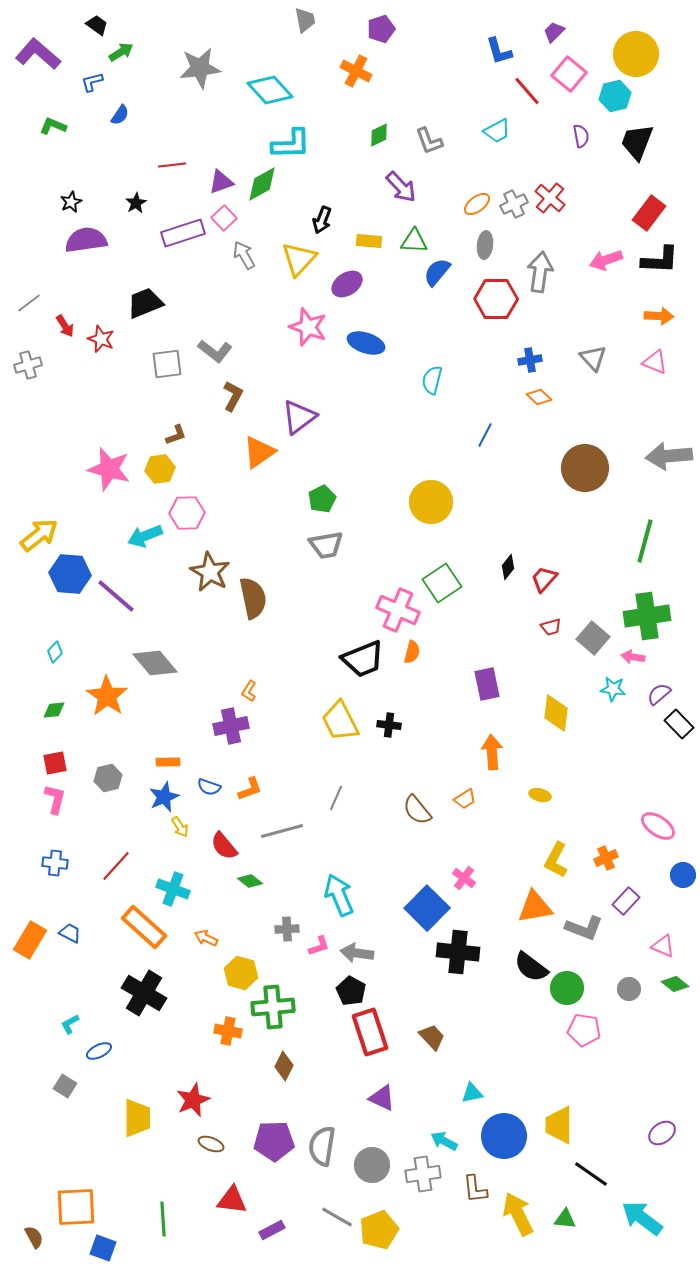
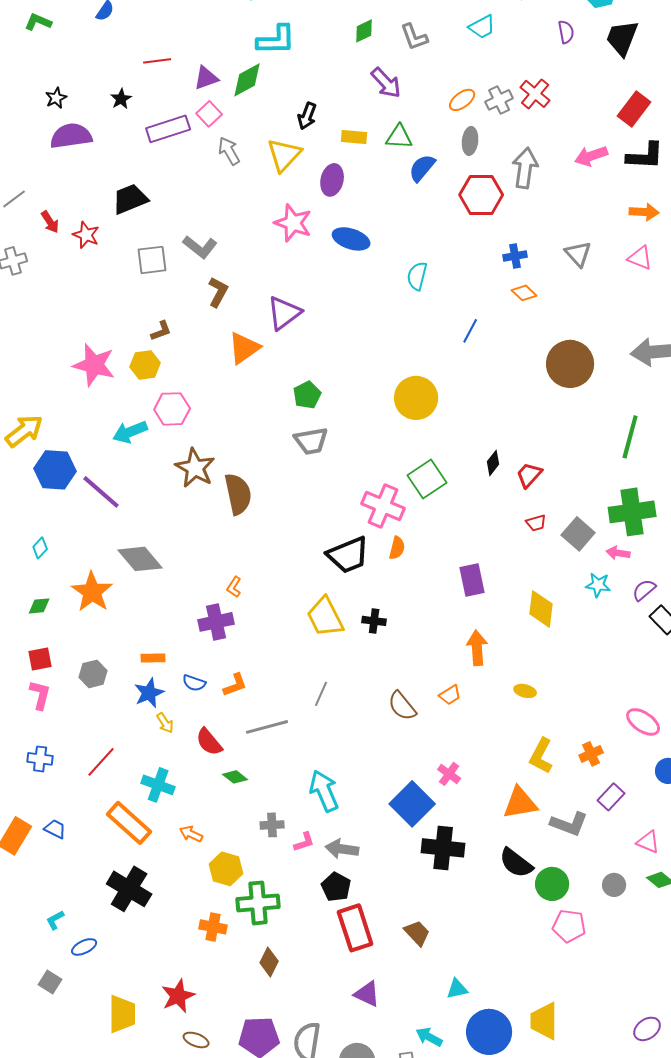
purple ellipse: (347, 284) -> (332, 180), turned -44

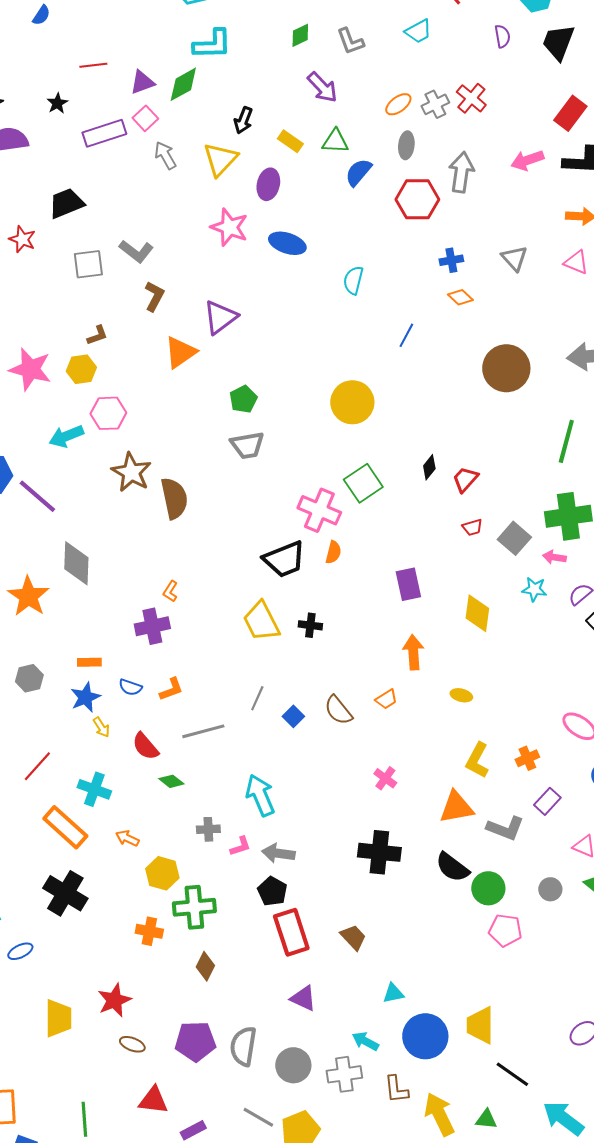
yellow rectangle: (354, 137) -> (290, 141), turned 30
gray diamond: (140, 559) -> (76, 563), turned 42
blue square: (412, 804) -> (293, 716), moved, size x0.5

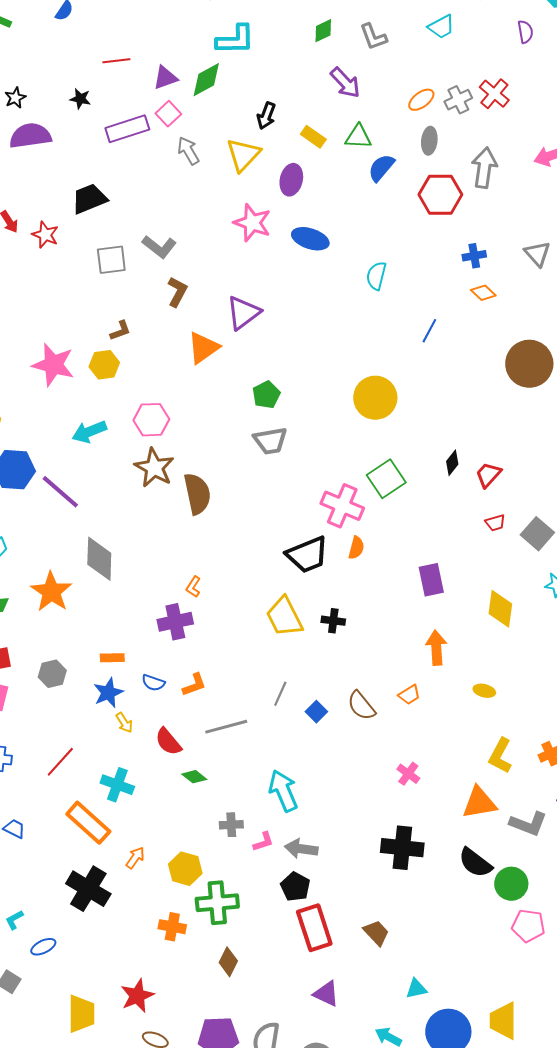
black star: (57, 103) -> (80, 99), turned -30
pink hexagon: (108, 413) -> (151, 420), moved
orange arrow: (127, 838) -> (135, 858), moved, turned 100

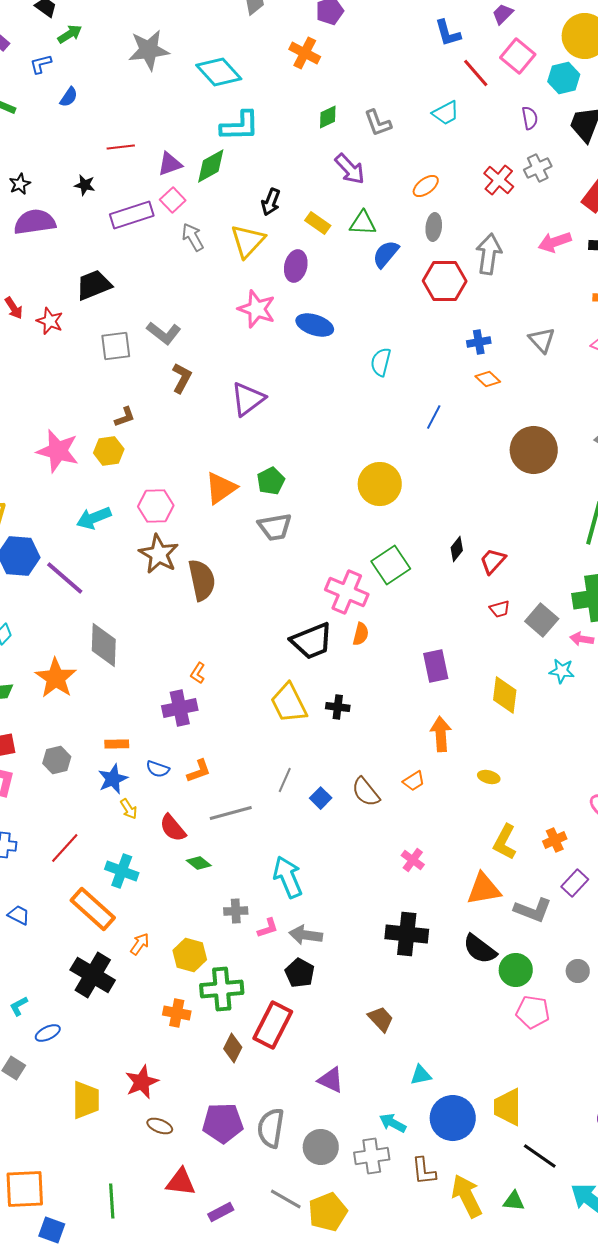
gray cross: (458, 100) -> (538, 168), moved
orange triangle: (203, 348) -> (221, 488), moved
red rectangle: (314, 928) -> (273, 1025), moved, turned 45

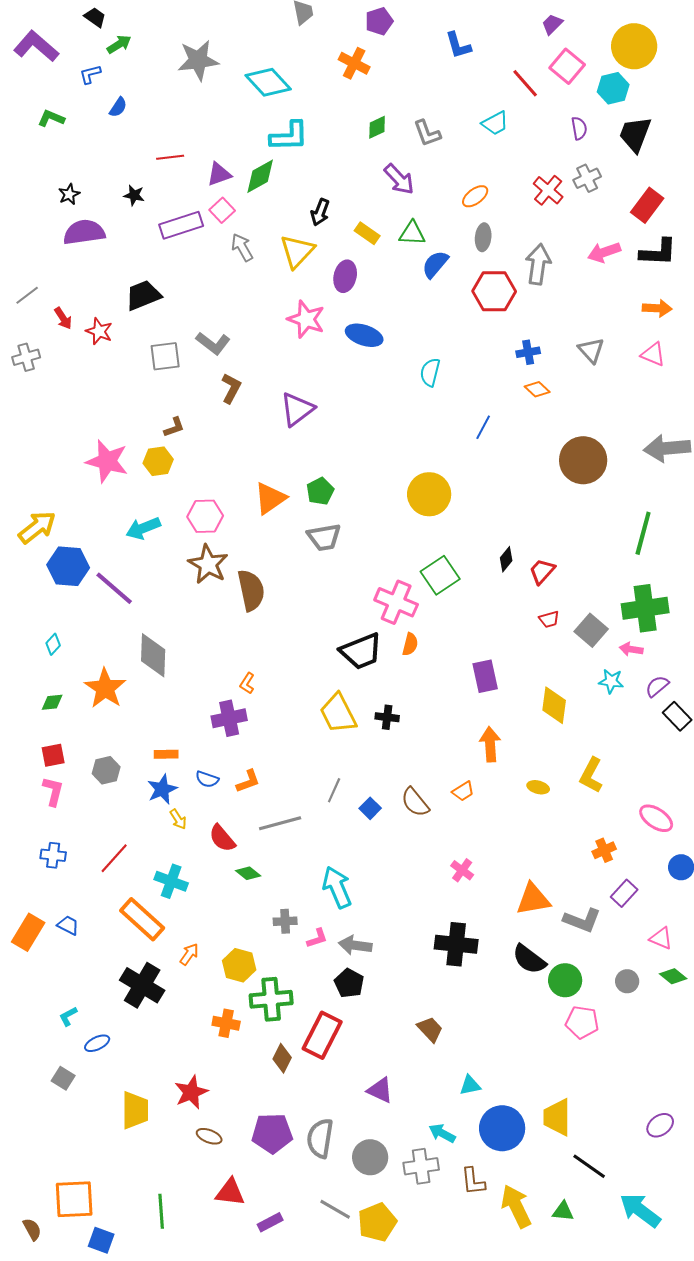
blue L-shape: (448, 33) -> (458, 45), moved
yellow L-shape: (505, 842) -> (591, 775), moved

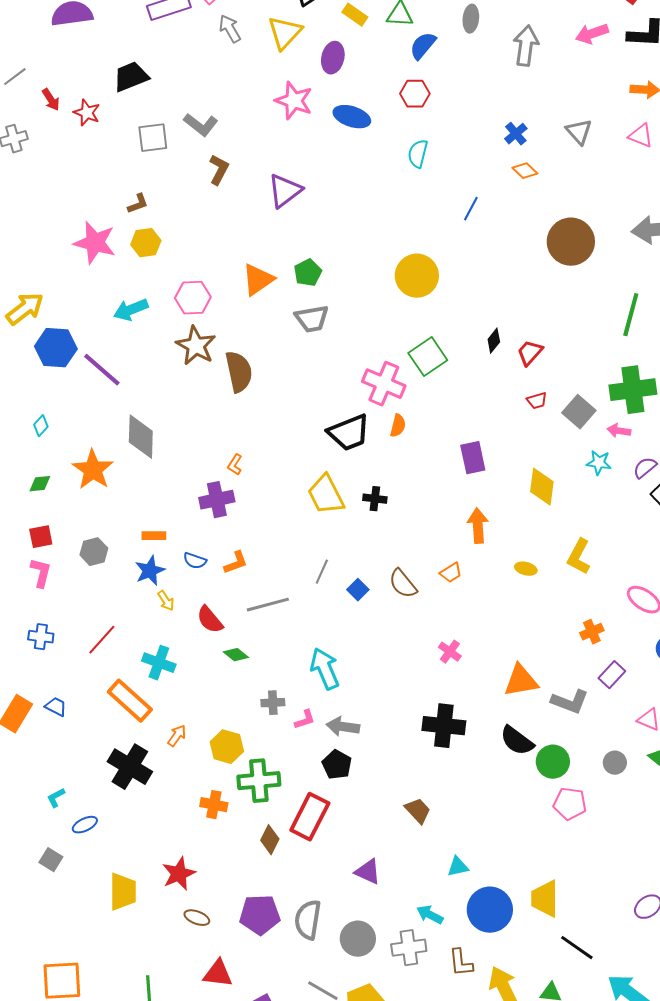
red hexagon: (494, 291) -> (415, 94), moved, size x0.7
blue cross: (528, 352) -> (516, 134), turned -30
brown L-shape: (174, 427) -> (138, 204), moved

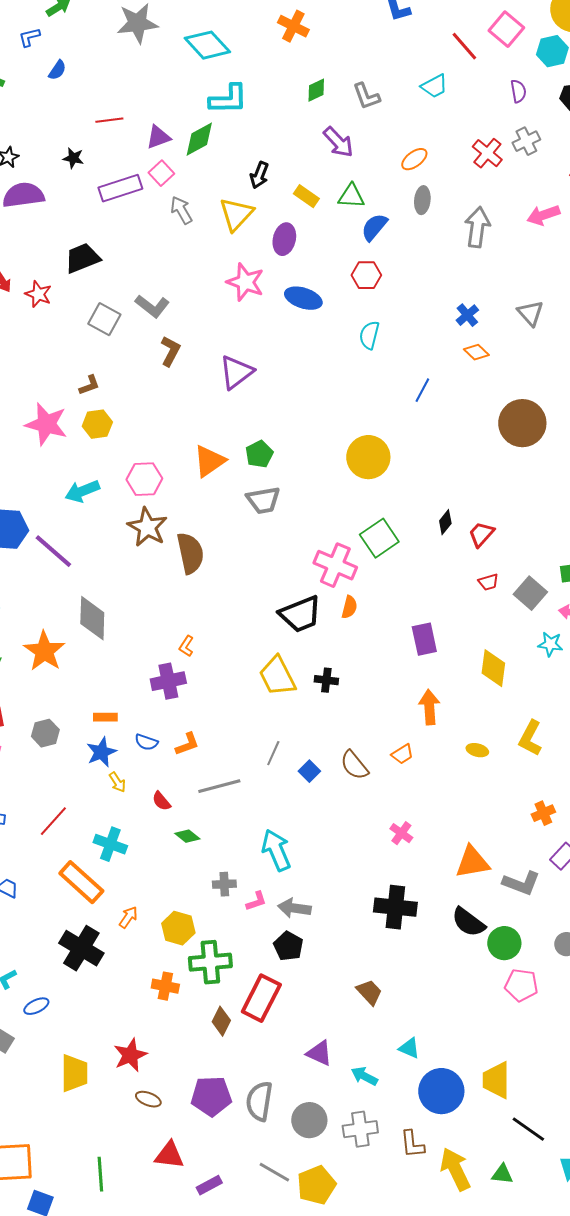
gray square: (153, 138) -> (104, 319), turned 36
red semicircle: (210, 620) -> (161, 801), size x0.7
cyan triangle: (458, 867) -> (409, 1048), turned 35
cyan arrow: (430, 915) -> (364, 1076), moved

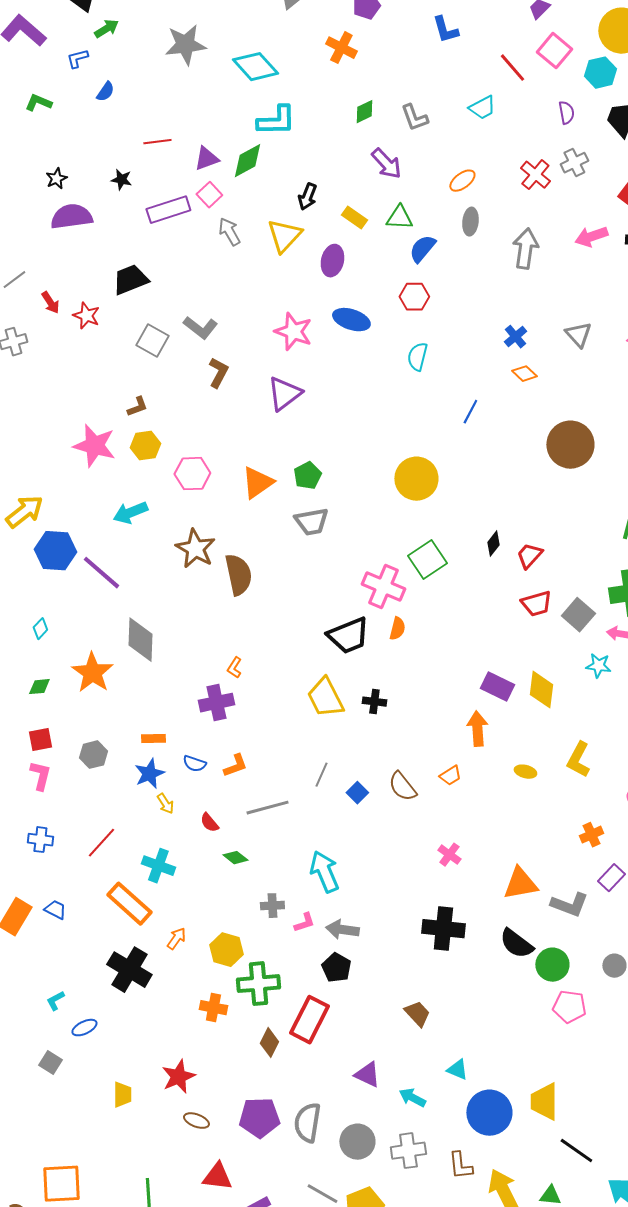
pink star: (245, 282) -> (293, 332), moved
pink hexagon: (144, 479) -> (192, 474), moved
red trapezoid: (488, 582) -> (536, 604), size x1.5
purple rectangle: (424, 639) -> (497, 687), moved, turned -52
yellow trapezoid: (74, 1073) -> (122, 1095), size x0.7

